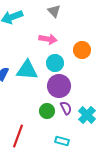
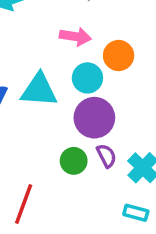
orange circle: (82, 50) -> (119, 56), moved
cyan rectangle: (62, 141) -> (136, 213), moved

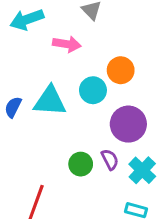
pink arrow: (75, 37) -> (67, 44), moved
purple circle: (94, 118) -> (128, 124), moved

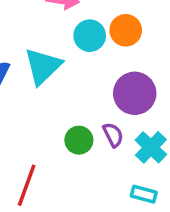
cyan circle: (93, 90) -> (90, 36), moved
cyan triangle: (50, 101) -> (43, 66), turned -48

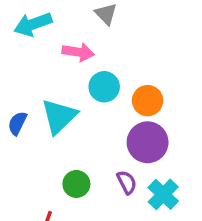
orange circle: (126, 30) -> (148, 101), moved
green circle: (79, 140) -> (76, 184), moved

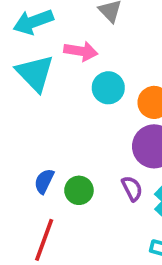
cyan triangle: (59, 116) -> (35, 73), moved, turned -30
blue semicircle: (17, 123) -> (44, 181), moved

